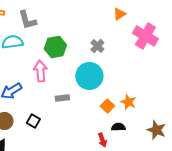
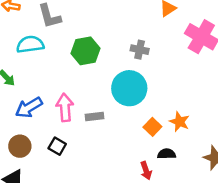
gray cross: (97, 46) -> (140, 50), turned -32
pink arrow: (40, 71) -> (65, 108), moved

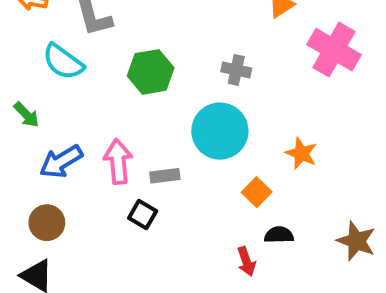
cyan semicircle: (30, 44) -> (63, 62), turned -136
orange star: (179, 122) -> (301, 153), moved
black square: (57, 146) -> (143, 215), moved

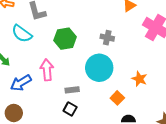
pink arrow: (118, 162) -> (47, 70), moved
black square: (143, 215) -> (70, 109), moved

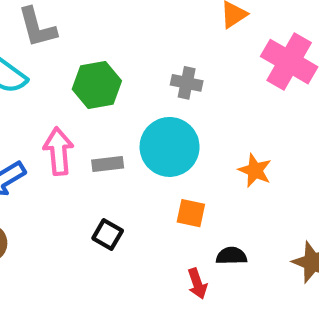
gray rectangle: (72, 90) -> (108, 164), moved
orange square: (117, 98) -> (191, 213), moved, turned -32

